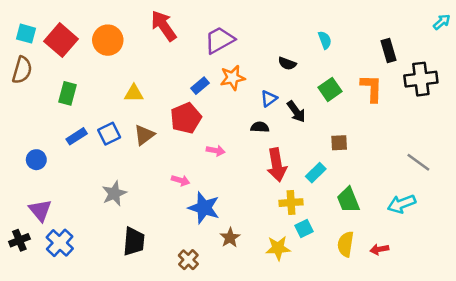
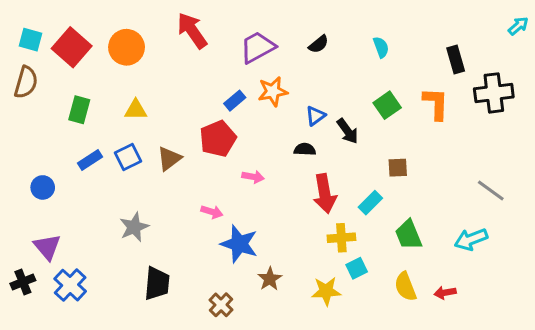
black semicircle: (287, 63) -> (319, 44), moved, turned -60
yellow triangle: (134, 93) -> (136, 110), moved
yellow semicircle: (346, 244) -> (405, 287), turned -30

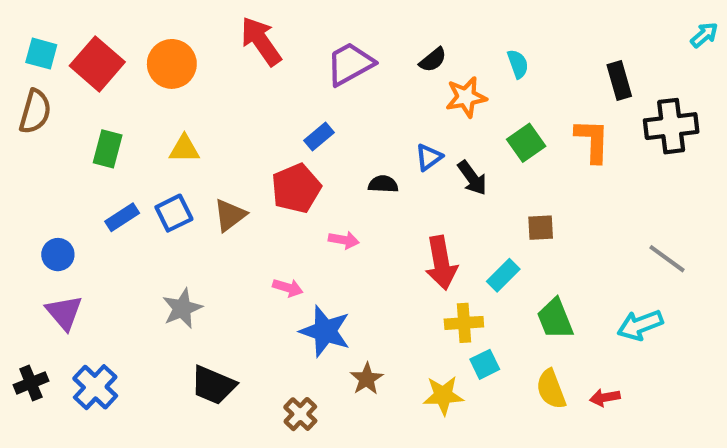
orange star: (273, 91) -> (466, 97), moved
black semicircle: (305, 149) -> (383, 184), moved
purple triangle: (47, 247) -> (64, 313), moved
black trapezoid: (157, 283) -> (213, 385), turned 108

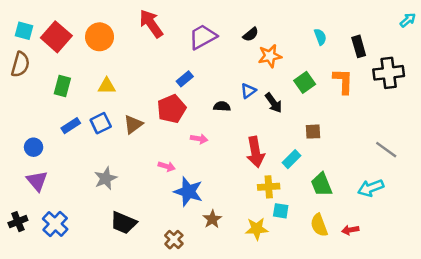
cyan semicircle: (518, 64) -> (320, 37), moved
cyan square: (485, 364) -> (281, 211), turned 35

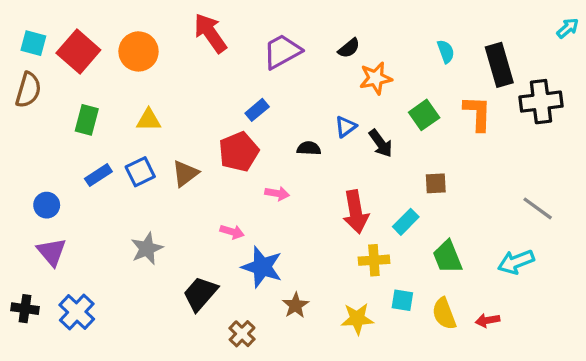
black rectangle: (359, 46) -> (499, 65), size x1.4
cyan square: (281, 211) -> (402, 300), moved
black cross: (18, 222) -> (25, 309), turned 30
black trapezoid: (124, 223) -> (200, 294), moved, turned 108

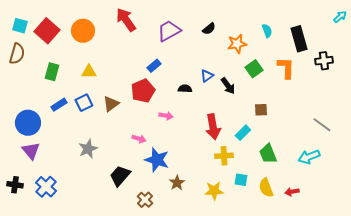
orange star: (376, 78) -> (237, 44), moved
black cross: (541, 102) -> (324, 61), size x0.7
blue circle: (47, 205) -> (28, 123), size x1.6

